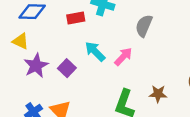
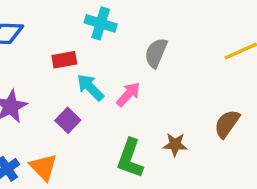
red rectangle: (76, 18) -> (64, 60), moved
purple square: (67, 68) -> (68, 120), moved

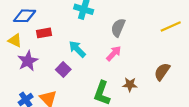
red rectangle: (64, 60) -> (44, 33), moved
pink arrow: (128, 94) -> (114, 53), moved

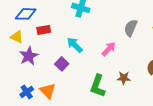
gray semicircle: (118, 28) -> (131, 28), moved

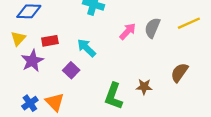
red rectangle: (44, 30) -> (50, 41), moved
yellow triangle: (17, 37) -> (18, 38), turned 48
pink arrow: (109, 49) -> (128, 31), moved

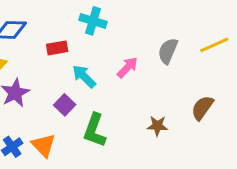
pink arrow: (128, 31) -> (127, 67), moved
red rectangle: (50, 41) -> (57, 48), moved
green L-shape: (114, 96) -> (95, 130), moved

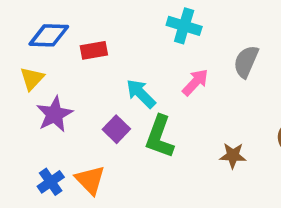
cyan cross: (93, 21) -> (184, 26), moved
red rectangle: (57, 48) -> (94, 50), moved
green L-shape: (95, 130) -> (160, 137), moved

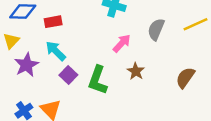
cyan arrow: (141, 94) -> (56, 51), moved
brown star: (233, 156) -> (136, 71), moved, turned 30

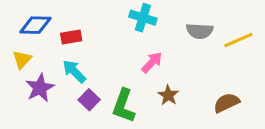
gray semicircle: (156, 29) -> (200, 31), moved, turned -110
brown semicircle: (185, 78) -> (227, 103), turned 30

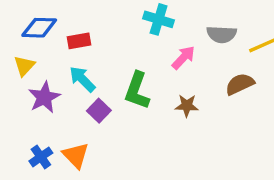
pink arrow: (152, 62) -> (183, 58), moved
brown star: (168, 95) -> (187, 106), turned -30
brown semicircle: (227, 103) -> (240, 84), moved
green L-shape: (123, 106) -> (137, 91), moved

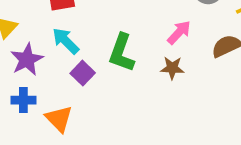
pink arrow: (183, 58) -> (179, 32), moved
blue cross: (41, 157) -> (23, 100), moved, turned 35

